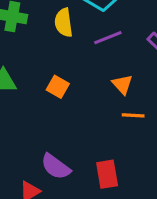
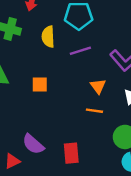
orange triangle: (122, 84) -> (98, 86), moved
orange square: (58, 87) -> (40, 84), turned -35

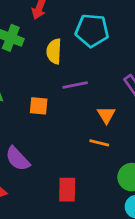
purple line: (80, 51) -> (75, 85), moved
purple semicircle: (33, 144) -> (18, 159), moved

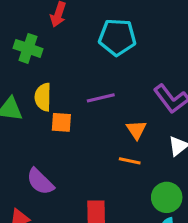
yellow semicircle: (54, 51) -> (43, 97), moved

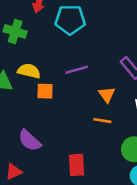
cyan pentagon: (117, 37) -> (70, 20), moved
yellow semicircle: (43, 97) -> (29, 71), turned 105

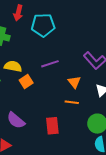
orange square: (45, 91) -> (26, 82), turned -32
red rectangle: (76, 165) -> (52, 126), moved

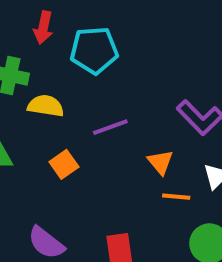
yellow semicircle: (13, 66) -> (46, 106), moved
orange line: (72, 102) -> (176, 197), moved

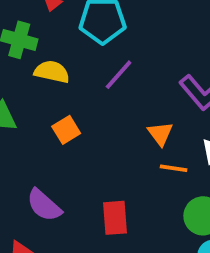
purple line: (110, 127) -> (119, 75), moved, turned -32

